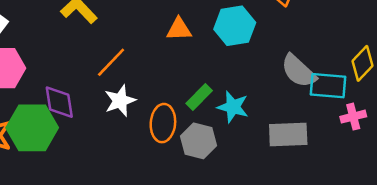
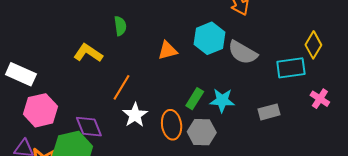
gray semicircle: (299, 71) -> (243, 52), moved
pink cross: (353, 117) -> (320, 99), moved, turned -30
gray rectangle: (288, 134) -> (269, 112), size x0.7

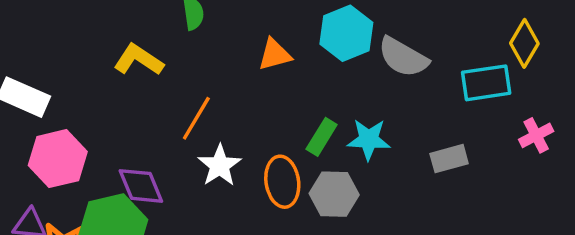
pink cross: (320, 99) -> (536, 135), turned 30

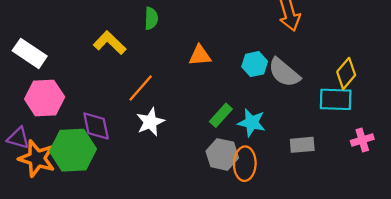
cyan hexagon: (346, 33) -> (255, 64), moved, size x0.7
yellow diamond: (524, 43) -> (346, 73), moved
orange ellipse: (282, 182) -> (245, 164), moved

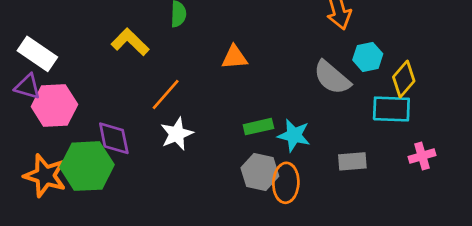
cyan hexagon: (255, 64) -> (368, 57), moved
green rectangle: (221, 115) -> (258, 127), turned 35
purple triangle: (18, 138) -> (28, 87), moved

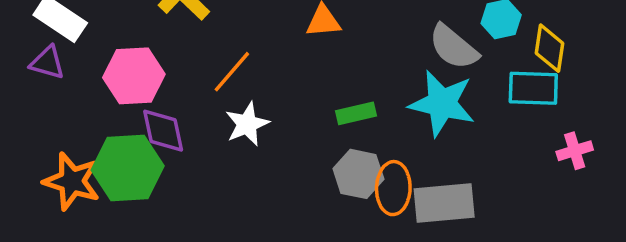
yellow diamond: (404, 79) -> (550, 48), turned -32
pink hexagon: (54, 106) -> (134, 76), moved
cyan star: (294, 135) -> (442, 103), moved, size x1.5
gray rectangle: (352, 161) -> (444, 203), moved, size x1.6

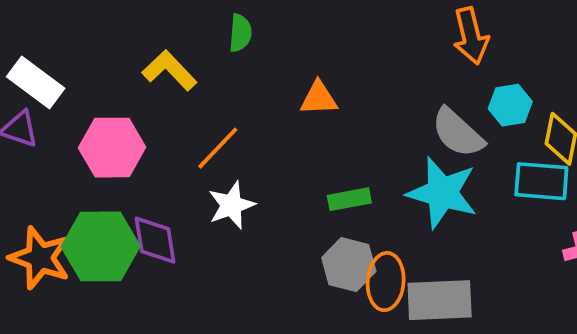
purple diamond: (163, 131) -> (155, 240), moved

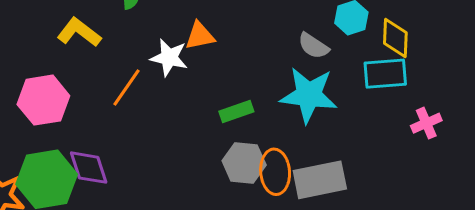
gray semicircle: (458, 133) -> (313, 46), size x0.7
white star: (231, 205) -> (169, 58), moved, turned -30

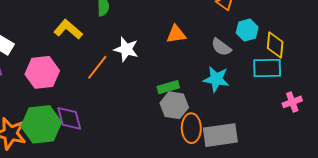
orange triangle: (200, 36) -> (176, 34), moved
cyan star: (309, 95) -> (216, 79), size x0.7
gray hexagon: (244, 163) -> (174, 105), moved

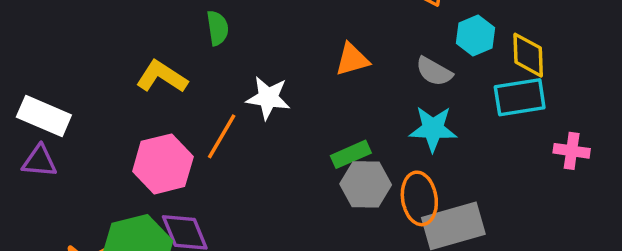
pink hexagon: (42, 72) -> (163, 164), moved
pink cross: (292, 102) -> (572, 151), turned 36
orange ellipse: (191, 128) -> (419, 198), moved

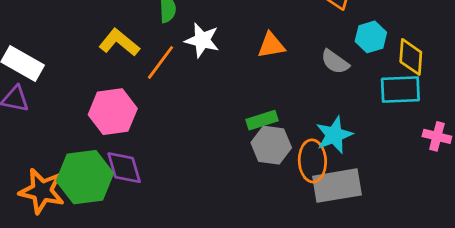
white star: (268, 98) -> (202, 40), moved
cyan star: (433, 129) -> (334, 135), moved, turned -30
orange line: (222, 136) -> (161, 62), moved

